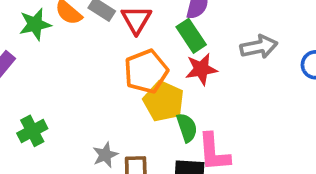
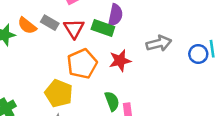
green rectangle: (191, 36) -> (103, 28), moved, turned -35
yellow pentagon: (164, 101) -> (59, 93), moved

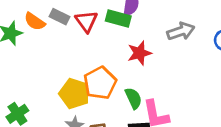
orange pentagon: (82, 64) -> (100, 83), moved

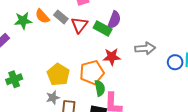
orange pentagon: (100, 83) -> (92, 72), moved

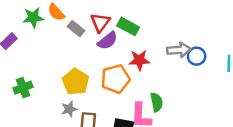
gray rectangle: (61, 17) -> (76, 29), moved
purple semicircle: (114, 20) -> (108, 41), moved, turned 30
blue circle: (175, 62) -> (197, 56), moved
green semicircle: (100, 88) -> (157, 102), moved

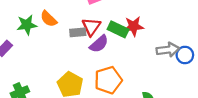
gray rectangle: (76, 29) -> (78, 32), moved, turned -42
red star: (139, 60) -> (134, 26), moved

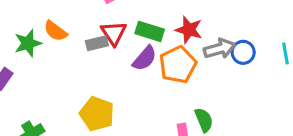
red star: (134, 26) -> (189, 30), moved, turned 30
purple semicircle: (99, 44) -> (145, 58), moved
orange pentagon: (108, 80) -> (178, 65), moved

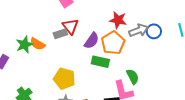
orange semicircle: (56, 31) -> (37, 44), moved
green rectangle: (150, 31) -> (100, 62), moved
green star: (28, 43) -> (24, 45), moved

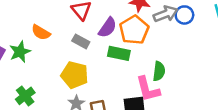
gray rectangle: (60, 34) -> (81, 41), moved, turned 48
green star: (24, 45) -> (20, 52), moved
green semicircle: (133, 77) -> (159, 71), turned 35

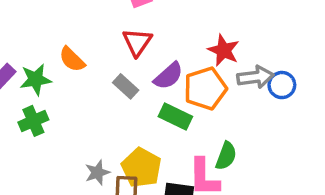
yellow pentagon: (75, 75) -> (141, 168), moved
green cross: (25, 96) -> (33, 121), moved

